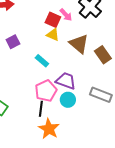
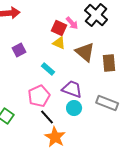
brown rectangle: (103, 55) -> (109, 63), turned 30
pink pentagon: (46, 91) -> (39, 96), moved
black line: (41, 109) -> (47, 117), turned -49

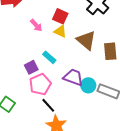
pink arrow: (72, 23) -> (36, 25), moved
purple square: (19, 50) -> (31, 67), moved
cyan circle: (74, 108) -> (88, 85), moved

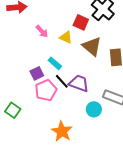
red square: (60, 16) -> (81, 22), moved
cyan circle: (88, 85) -> (94, 109), moved
black line: (48, 105) -> (62, 81), moved

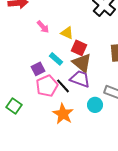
red square: (81, 22) -> (79, 48), moved
brown triangle: (92, 46) -> (82, 63), moved
black line: (62, 81) -> (63, 86), moved
orange star: (62, 131) -> (63, 114), moved

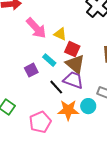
pink arrow: (43, 27) -> (36, 28), size x1.6
pink pentagon: (47, 86) -> (40, 122), moved
orange star: (63, 114) -> (68, 110), moved, turned -30

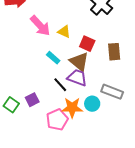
red square: (72, 49) -> (87, 44), moved
purple square: (31, 70) -> (32, 100), moved
pink pentagon: (40, 122) -> (57, 120), moved

